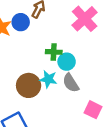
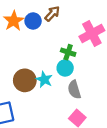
green cross: (54, 52) -> (68, 52), moved
gray semicircle: (71, 83) -> (74, 90), moved

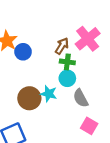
brown arrow: (52, 14) -> (62, 46), moved
blue circle: (33, 21) -> (23, 52), moved

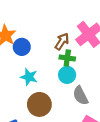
cyan star: (49, 94) -> (29, 77), moved
brown circle: (29, 98) -> (39, 104), moved

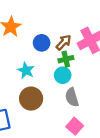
blue circle: (22, 47) -> (42, 43), moved
green cross: (67, 58) -> (66, 59), turned -32

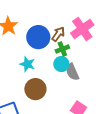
blue circle: (42, 43) -> (38, 37), size x1.5
gray semicircle: (72, 97) -> (72, 72), moved

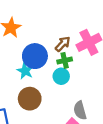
blue circle: (38, 37) -> (35, 56), moved
gray semicircle: (72, 72) -> (80, 110), moved

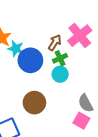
cyan star: (25, 71) -> (16, 49), moved

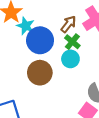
green cross: (60, 58) -> (72, 42), turned -32
brown circle: (34, 103) -> (40, 73), moved

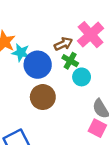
brown arrow: (68, 24) -> (63, 44), turned 36
cyan circle: (70, 59) -> (82, 77), moved

